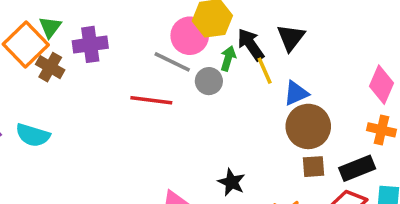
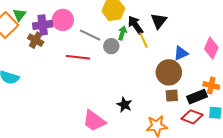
pink circle: (190, 36) -> (63, 20), moved
brown cross: (50, 67) -> (36, 40), moved
blue triangle: (296, 93) -> (181, 53), moved
orange cross: (382, 130) -> (211, 85), moved

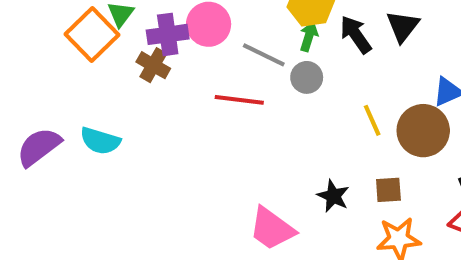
green arrow: (122, 33) -> (309, 37), moved
yellow line: (144, 40) -> (372, 120), moved
brown square: (172, 96) -> (388, 190), moved

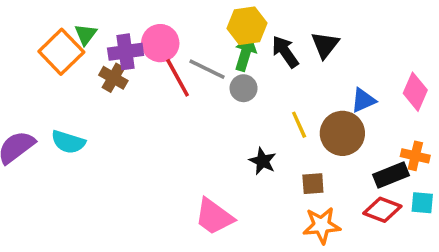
green arrow: (309, 37) -> (245, 54), size x1.4
red line: (239, 100) -> (178, 78), moved, turned 54
black star: (333, 196) -> (263, 161), moved

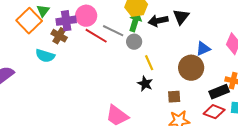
black arrow: (285, 52) -> (158, 21), turned -66
red line: (178, 78) -> (96, 36), turned -30
yellow line: (299, 125) -> (149, 63), moved
cyan semicircle: (68, 142) -> (45, 56), moved

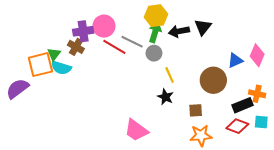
green triangle: (43, 11) -> (54, 54), moved
orange square: (29, 21) -> (40, 65), moved, turned 30
blue triangle: (203, 49) -> (235, 60), moved

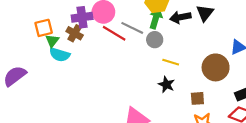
orange square: (40, 65) -> (44, 28), moved, size x0.7
yellow line: (170, 75) -> (171, 62), turned -49

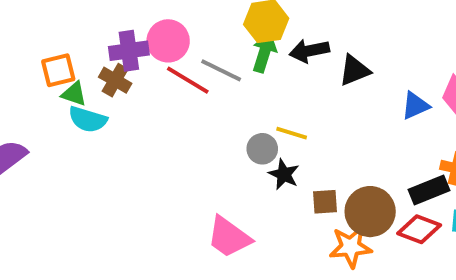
black triangle: (205, 13) -> (354, 70), moved, turned 30
gray circle: (155, 40) -> (262, 149), moved
green triangle: (52, 41) -> (74, 94), turned -48
brown circle: (216, 67) -> (370, 212), moved
brown square: (197, 98) -> (325, 202), moved

